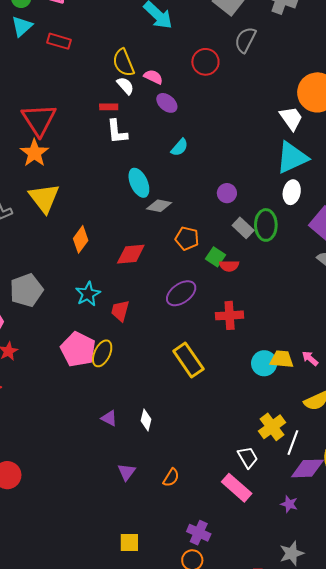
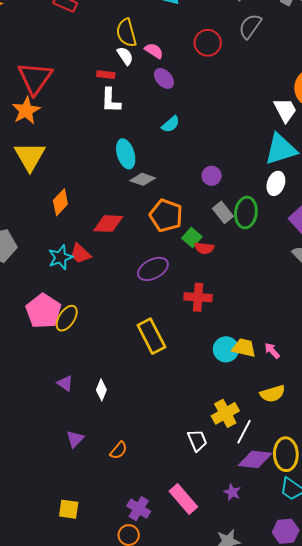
orange pentagon: (187, 238) -> (166, 215), size x1.4
red trapezoid: (120, 311) -> (80, 254), moved, turned -70
pink rectangle: (237, 488) -> (183, 499), moved

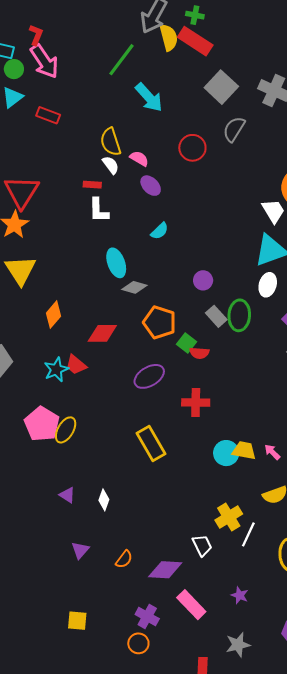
purple diamond: (255, 459) -> (165, 570), moved

